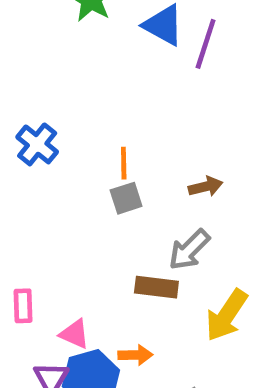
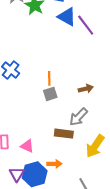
purple line: (206, 44) -> (86, 25), turned -55
pink triangle: (75, 334) -> (27, 146), moved

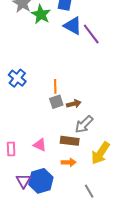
brown arrow: (86, 89) -> (74, 104), moved
pink triangle: (27, 146) -> (40, 145), moved
orange arrow: (54, 164) -> (69, 162), moved

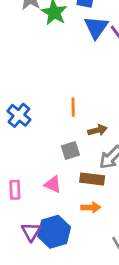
blue triangle: (73, 26) -> (96, 27), turned 36
blue cross: (17, 78) -> (19, 115), moved
gray square: (56, 102) -> (70, 151), moved

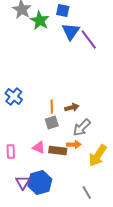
orange line: (73, 107) -> (52, 106), moved
brown rectangle: (92, 179) -> (58, 150), moved
orange arrow: (91, 207) -> (74, 144), moved

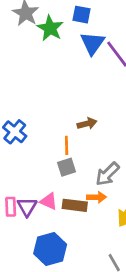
brown arrow: (72, 108) -> (87, 124), moved
purple triangle: (23, 182) -> (27, 207), moved

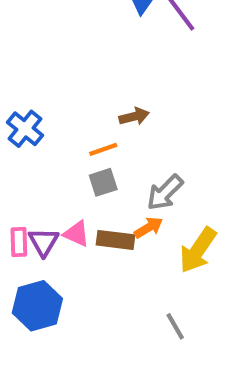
orange line: (67, 145) -> (103, 149), turned 72
orange arrow: (97, 197) -> (148, 228), turned -30
blue hexagon: (50, 249) -> (37, 306), moved

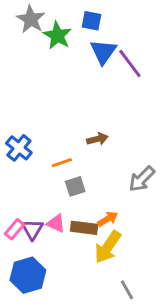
orange line: (103, 149) -> (62, 163), moved
gray arrow: (165, 193) -> (142, 179), moved
pink rectangle: (19, 242) -> (15, 229), turned 42
yellow arrow: (198, 250) -> (108, 247), moved

